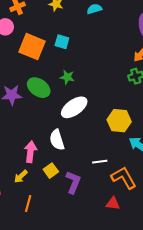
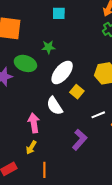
cyan square: (62, 42) -> (59, 13), moved
yellow square: (51, 171) -> (77, 92), moved
purple L-shape: (73, 182) -> (80, 140), turned 35

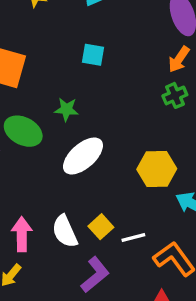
yellow square: (77, 92) -> (101, 227), moved
white semicircle: (55, 106) -> (65, 231), moved

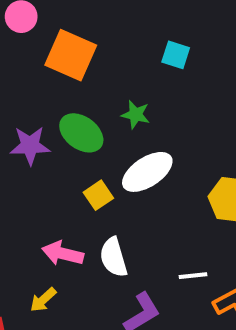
yellow square: (101, 227) -> (98, 195), moved
pink arrow: (22, 234) -> (63, 253), turned -84

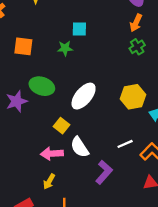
orange square: (71, 55) -> (23, 46), size x0.7
green star: (136, 115) -> (65, 48), moved
yellow square: (98, 195) -> (62, 126), moved

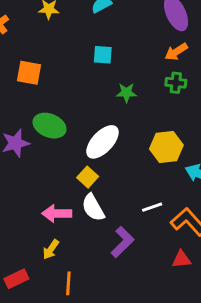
orange arrow: (136, 23) -> (176, 52), turned 30
green cross: (137, 47) -> (176, 83), turned 35
green star: (65, 48) -> (126, 93), moved
yellow square: (62, 126) -> (88, 177), moved

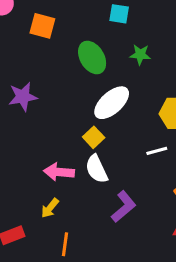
green ellipse: (49, 126) -> (92, 58), moved, turned 32
white line: (152, 207) -> (157, 151), moved

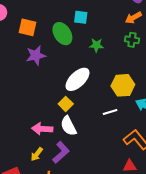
green ellipse: (92, 58) -> (62, 34), moved
purple star: (23, 97) -> (36, 55), moved
purple L-shape: (124, 207) -> (61, 152), moved

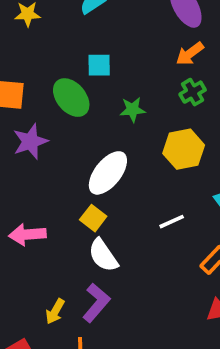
green cross: (132, 40) -> (193, 92), turned -32
yellow hexagon: (123, 85) -> (184, 149), moved
pink arrow: (42, 129) -> (27, 235), moved

